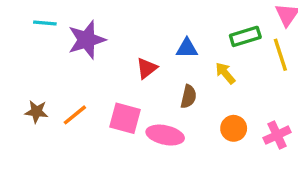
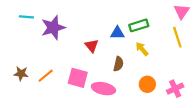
green rectangle: (245, 36) -> (139, 25), moved
red triangle: (147, 68) -> (92, 46), turned -32

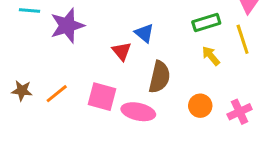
green rectangle: (139, 25) -> (206, 23), moved
blue triangle: (117, 33) -> (144, 33), moved, turned 40
yellow arrow: (142, 49) -> (211, 56), moved
brown semicircle: (118, 64) -> (159, 77), size x1.5

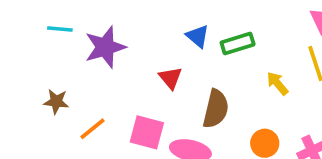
green rectangle: (206, 23) -> (238, 44), moved
blue triangle: (144, 33) -> (198, 36), moved
brown star: (22, 91) -> (56, 102), moved

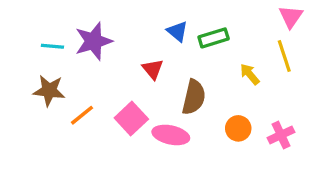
cyan line: (60, 29) -> (52, 46), moved
brown star: (56, 102) -> (49, 91), size x1.4
pink square: (147, 132) -> (131, 119), turned 32

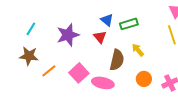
purple star: (94, 41) -> (68, 35), moved
cyan line: (52, 46) -> (31, 29), turned -64
red triangle: (153, 69) -> (100, 37), moved
yellow arrow: (250, 74) -> (138, 50), moved

